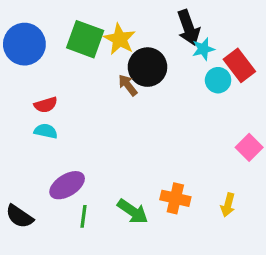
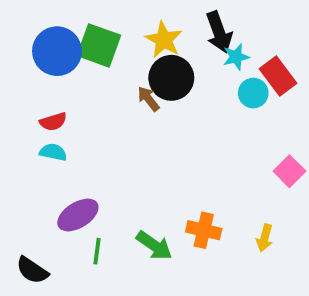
yellow star: (120, 39) -> (164, 40), moved
blue circle: (24, 44) -> (57, 51), moved
black semicircle: (19, 216) -> (32, 270), moved

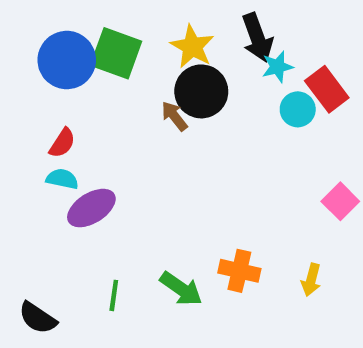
red semicircle: (53, 122) -> (62, 143), turned -40
purple ellipse: (78, 215) -> (91, 208), moved

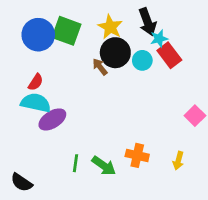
red rectangle: (327, 89) -> (169, 55), moved
cyan circle: (298, 109) -> (142, 60), moved
cyan semicircle: (62, 179) -> (36, 103), size x1.6
green line: (114, 295) -> (76, 163), moved

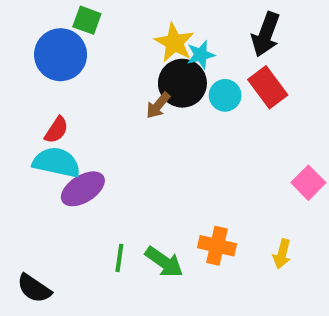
black arrow: (147, 22) -> (266, 34), moved, turned 40
green square: (67, 31) -> (87, 20), moved, size x0.6
cyan star: (159, 39) -> (201, 55), moved
brown arrow: (100, 67) -> (158, 106), turned -102

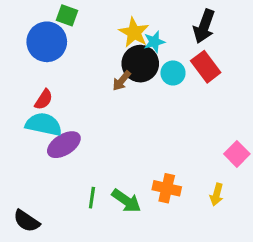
pink square: (308, 183) -> (237, 154), moved

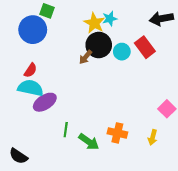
black arrow: (204, 26) -> (161, 19), moved, turned 60
cyan star: (154, 42) -> (110, 19), moved
green line: (92, 198) -> (66, 130), moved

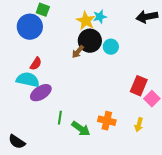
red rectangle: (145, 47) -> (139, 86), moved, turned 60
red semicircle: (31, 70) -> (36, 64), moved

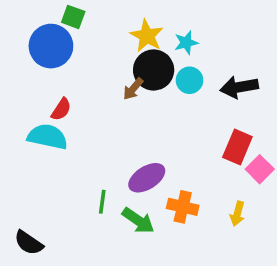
cyan star: (100, 17) -> (186, 43), moved
black arrow: (147, 17) -> (239, 87), moved
purple ellipse: (41, 93) -> (147, 178), moved

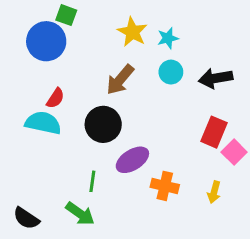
black circle: (154, 70) -> (103, 124), moved
brown arrow: (133, 89) -> (120, 80), size x1.5
green arrow: (138, 221) -> (80, 214), moved

